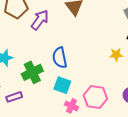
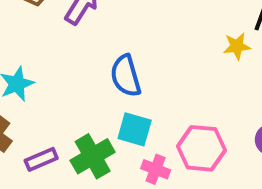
yellow star: (116, 55) -> (237, 46), moved
green cross: (32, 72) -> (93, 156), moved

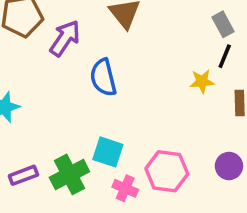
blue semicircle: (126, 76) -> (103, 77), moved

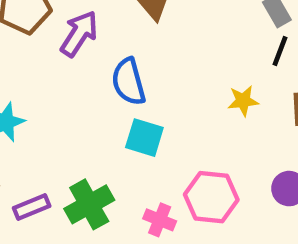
yellow star: (202, 81) -> (243, 101), moved
cyan square: (108, 152) -> (144, 138), moved

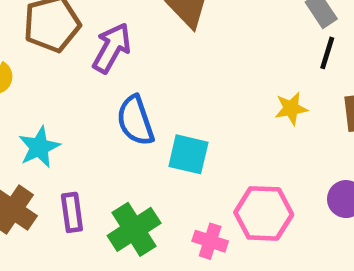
blue semicircle: (129, 82) -> (135, 120), moved
purple rectangle: (32, 207) -> (72, 212), moved, turned -72

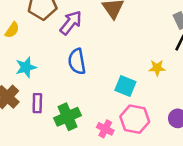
cyan square: (188, 154) -> (125, 86), moved

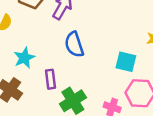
purple rectangle: (37, 103) -> (50, 79), moved

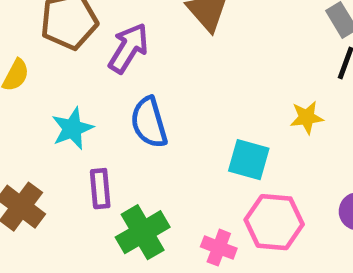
cyan star: (24, 58) -> (72, 128), moved

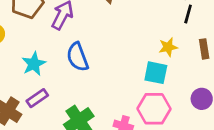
cyan square: (249, 160) -> (156, 73), moved
purple rectangle: (100, 189) -> (37, 98), moved, turned 65

